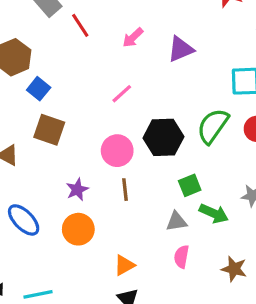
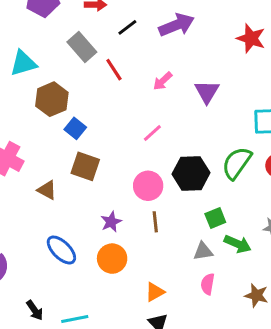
purple triangle: (181, 49) -> (207, 92), turned -36

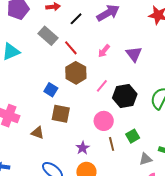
brown hexagon: (52, 99) -> (76, 73), moved
black hexagon: (191, 173) -> (125, 96), moved
green square: (215, 218) -> (133, 136), moved

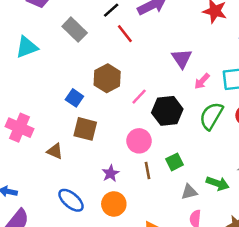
red line: (71, 48) -> (125, 34), moved
pink arrow: (104, 51) -> (202, 81), moved

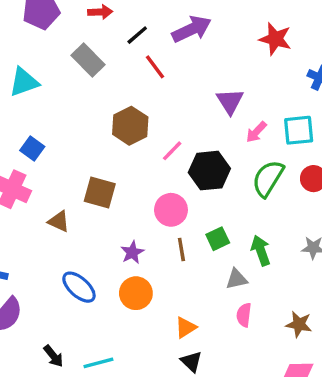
blue square: (74, 98) -> (32, 149), moved
green arrow: (218, 183) -> (261, 250), moved, turned -130

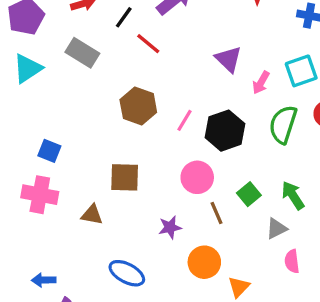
cyan triangle: (24, 82) -> (28, 68), moved
purple star: (132, 252) -> (170, 227), turned 30
orange circle: (136, 293) -> (204, 262), moved

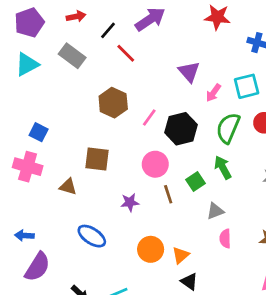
green arrow: (293, 195) -> (223, 167), moved
orange circle: (204, 262) -> (151, 249), moved

